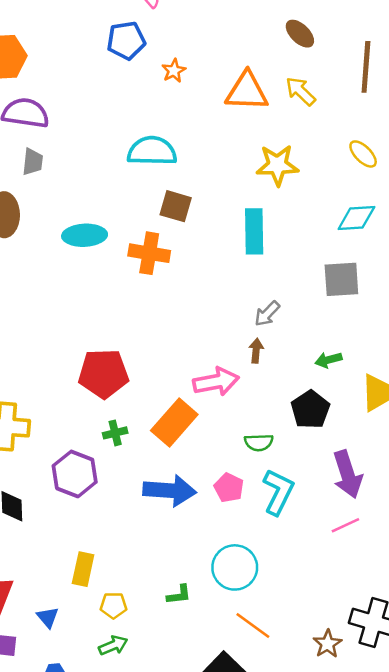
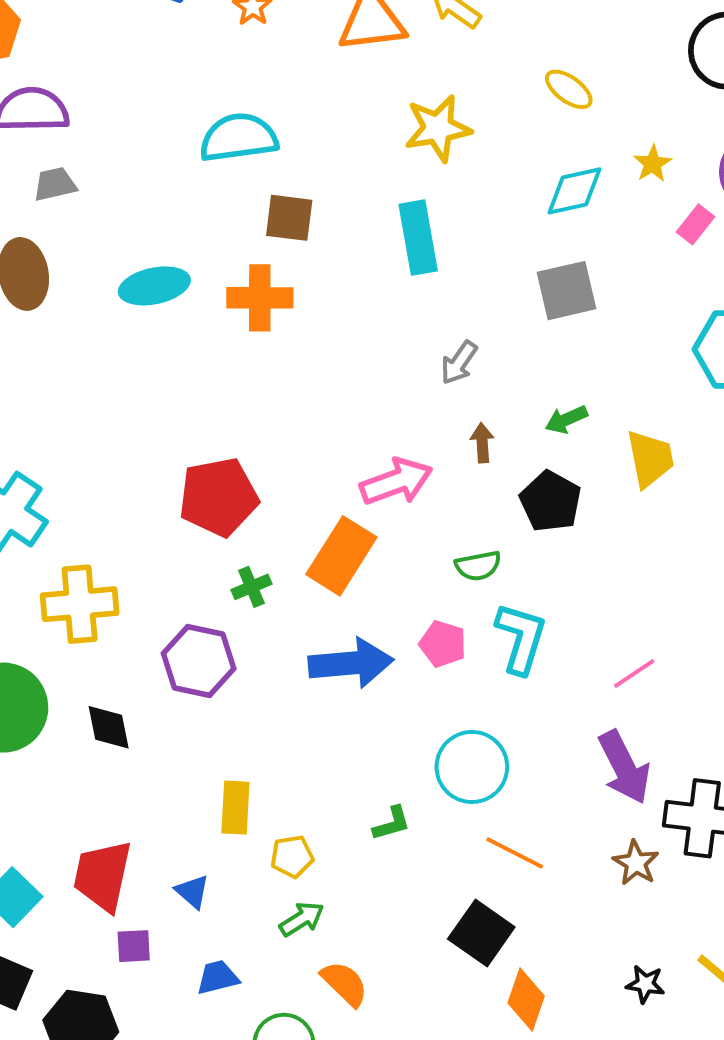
gray trapezoid: (33, 162) -> (55, 184), turned -100
brown arrow: (256, 351) -> (482, 443), moved
purple arrow: (347, 474) -> (624, 767), moved

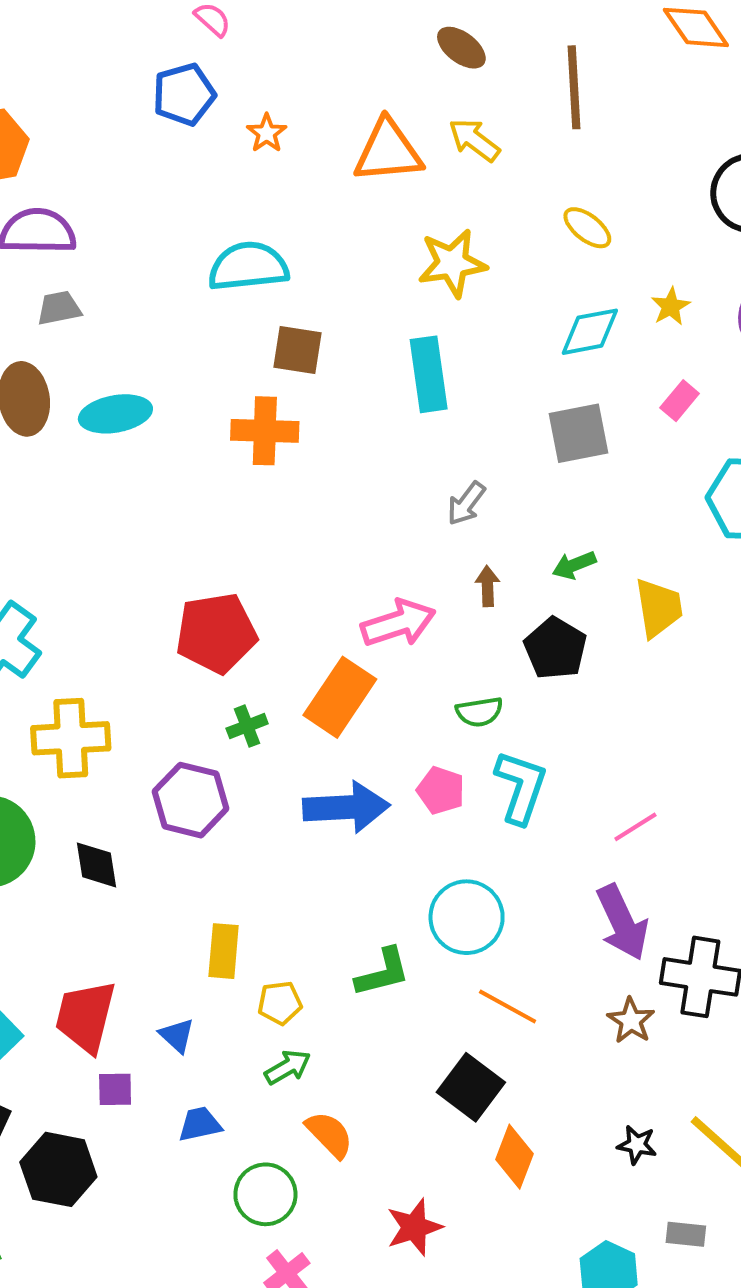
pink rectangle: (695, 224) -> (680, 401), moved
cyan ellipse: (154, 286) -> (115, 414), moved
green L-shape: (392, 823) -> (383, 972), size x1.4

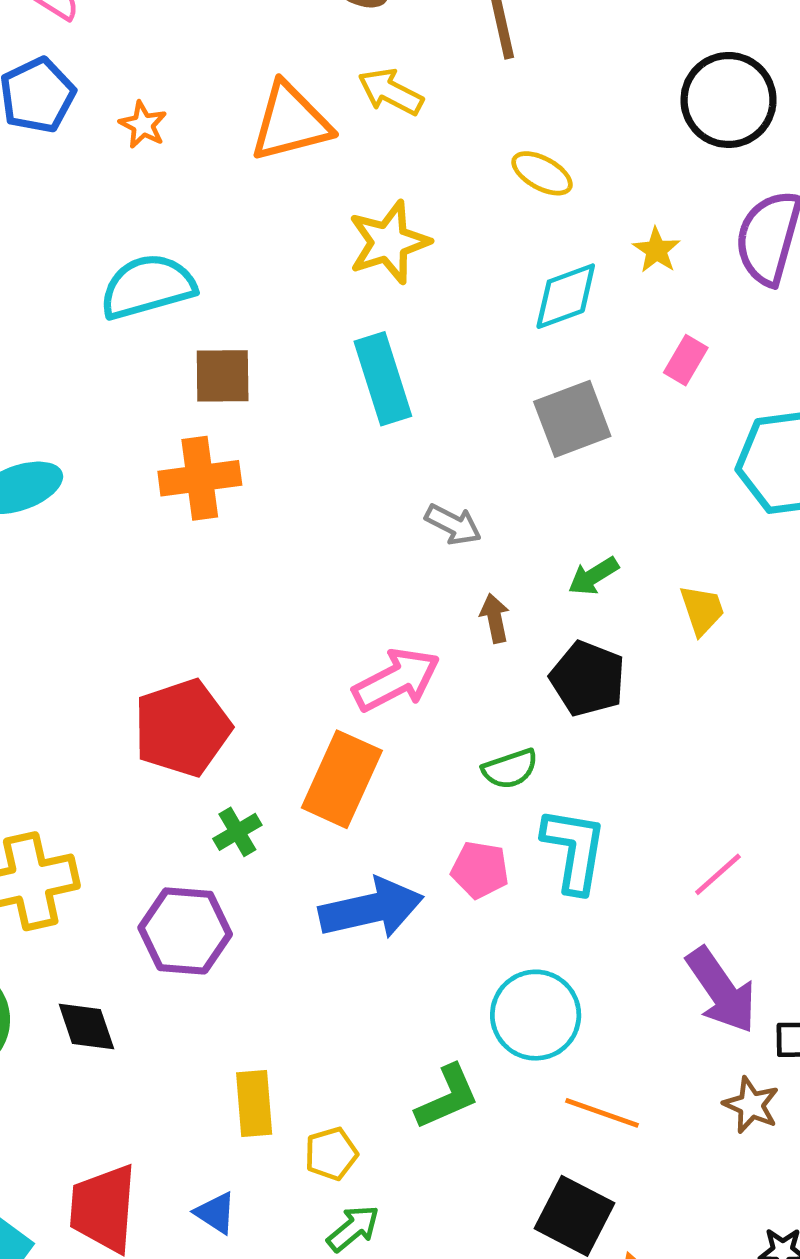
gray arrow: (466, 503) -> (453, 524), turned -90
yellow trapezoid: (659, 608) -> (702, 610), size x0.7

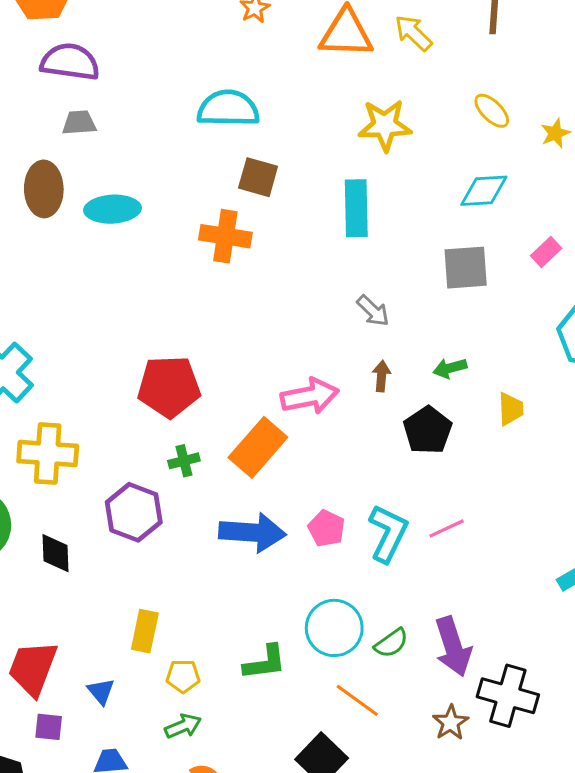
yellow star: (656, 250) -> (555, 133), moved
green semicircle: (510, 769) -> (391, 643), moved, turned -33
pink line: (718, 874) -> (447, 528), moved

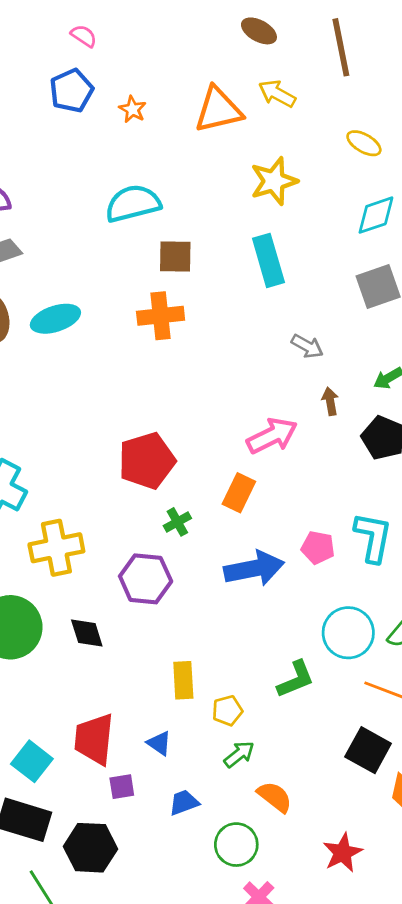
orange rectangle: (258, 447) -> (239, 493), size x0.7

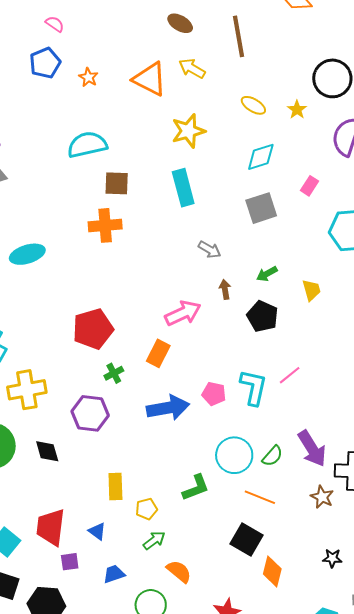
orange triangle: (218, 110) -> (150, 79), turned 39
cyan ellipse: (55, 319) -> (27, 254), moved

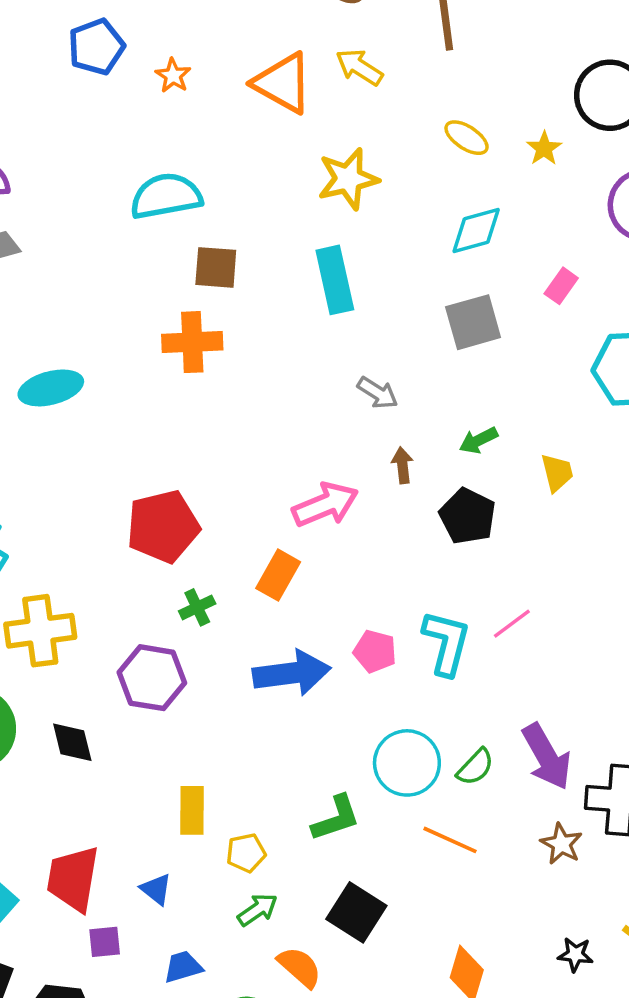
black square: (246, 540) -> (356, 912), moved

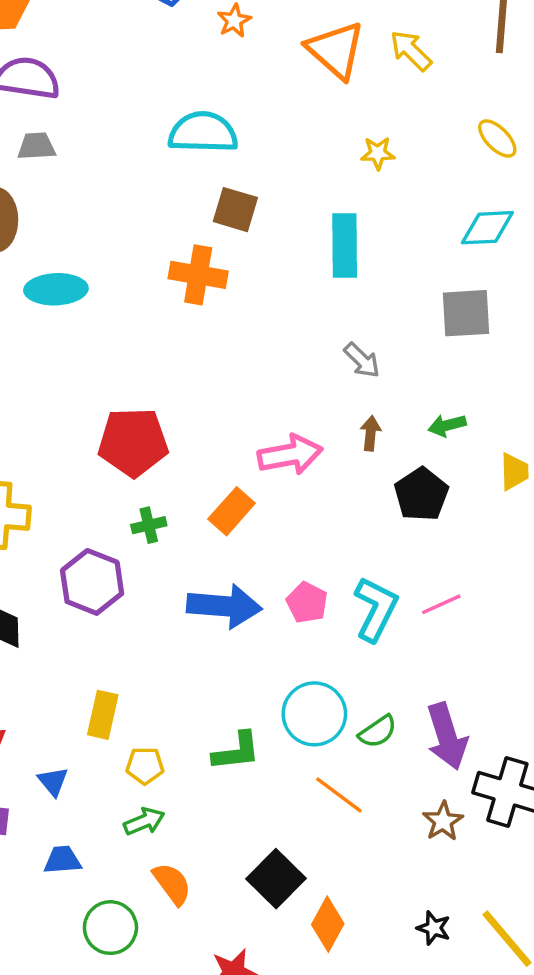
yellow star: (348, 179) -> (378, 153), size x0.6
black square: (356, 912) -> (276, 879), moved

